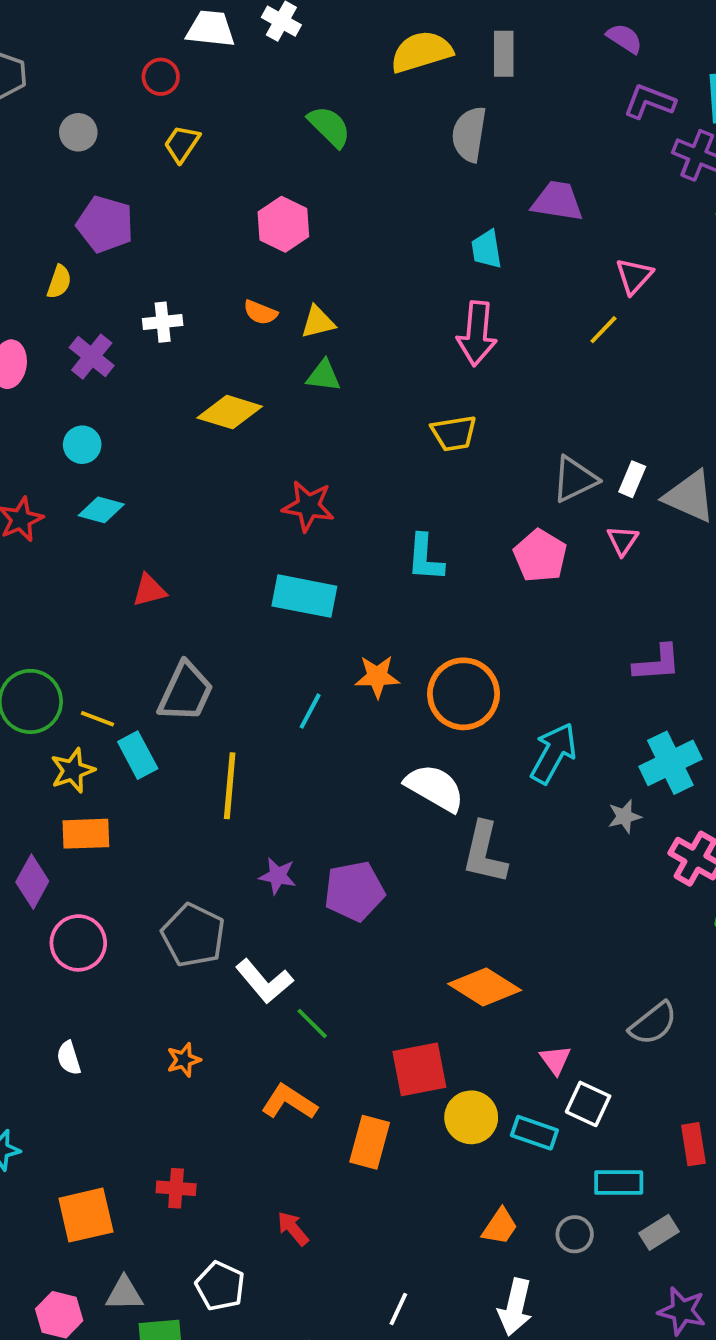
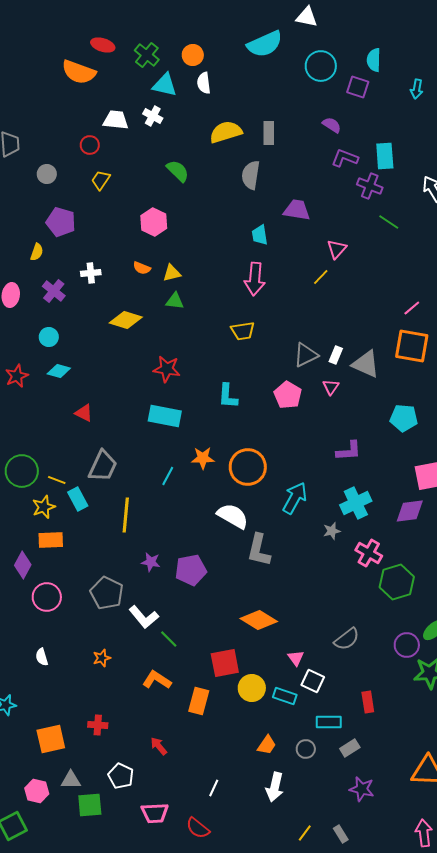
red triangle: (149, 590) -> (84, 413), turned 42

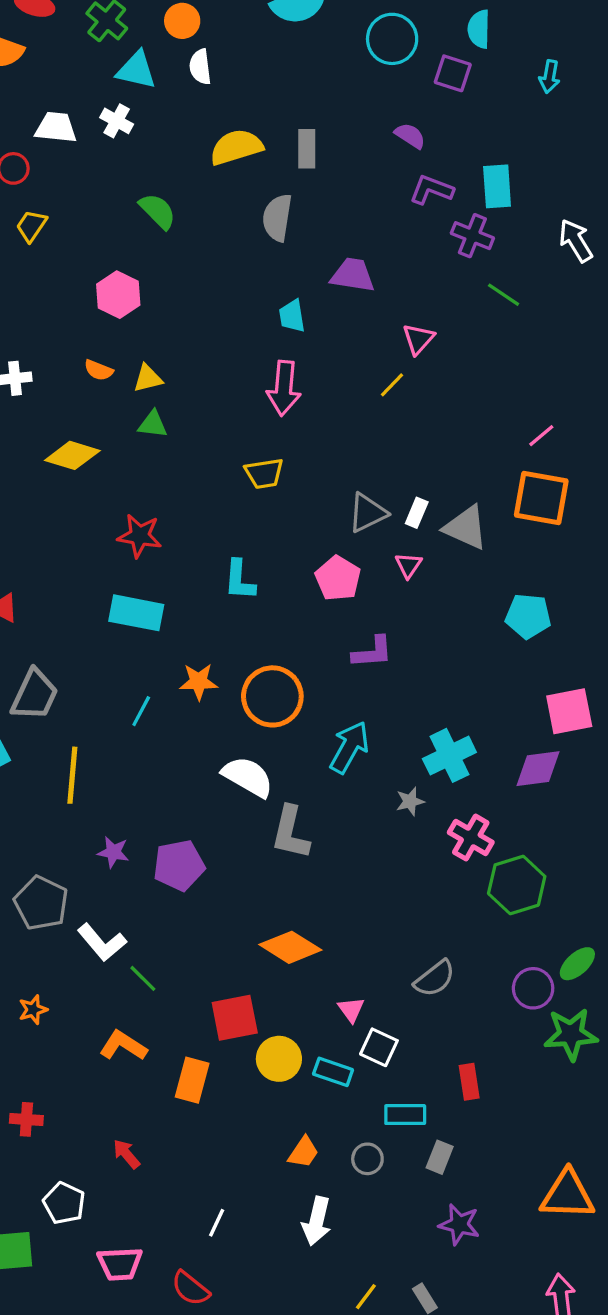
purple L-shape: (349, 451) -> (372, 652), moved
gray rectangle: (350, 748) -> (440, 1157), turned -36

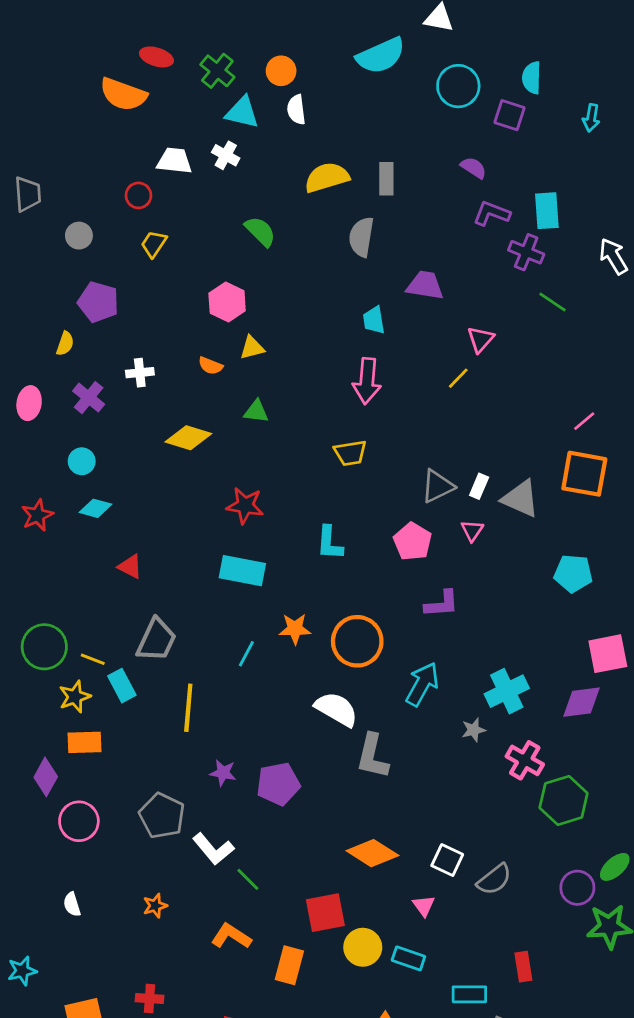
yellow triangle: (148, 378) -> (252, 348), moved
white square: (379, 1047) -> (447, 860), moved

